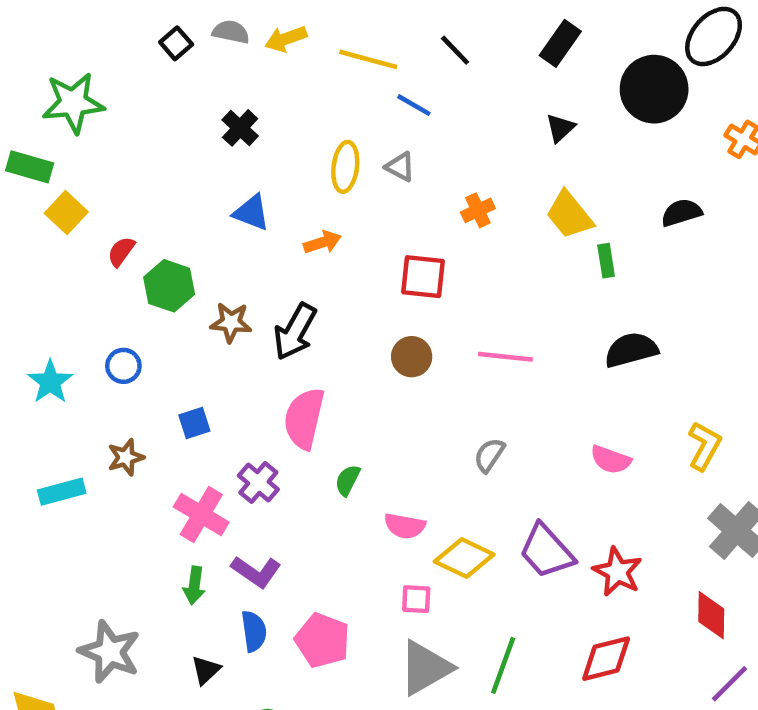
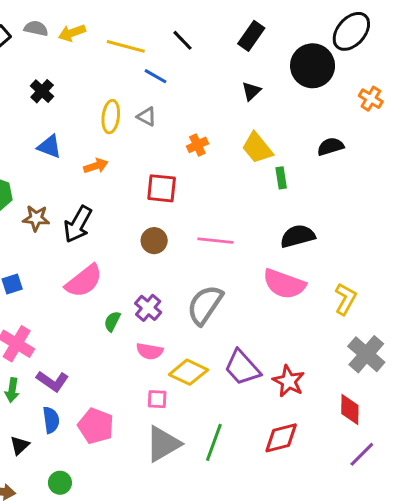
pink semicircle: (304, 418) -> (84, 281), turned -141
gray semicircle: (489, 455) -> (205, 305), size x1.8
pink semicircle: (611, 460) -> (284, 284), moved, size x1.6
purple cross: (258, 482) -> (148, 308), moved

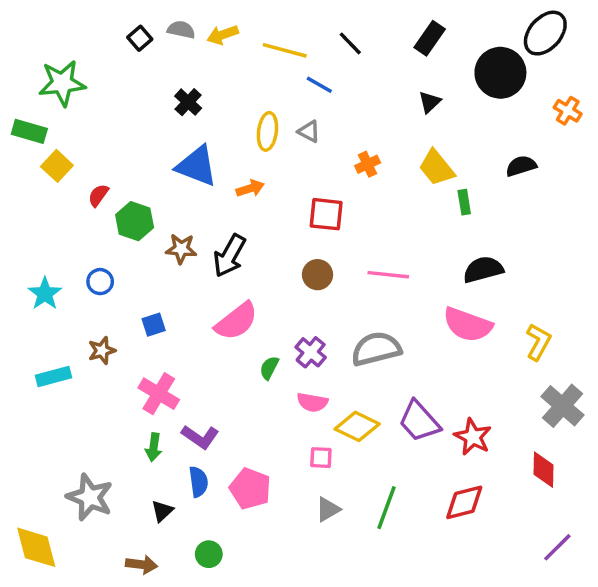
blue triangle: (49, 146) -> (197, 166), size x1.5
gray semicircle: (205, 305) -> (376, 349), turned 42
gray triangle: (163, 444) -> (328, 509), size x0.6
purple line: (362, 454) -> (557, 547), moved

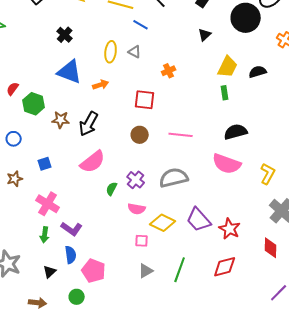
yellow trapezoid: (437, 168) -> (228, 67), moved, turned -115
pink pentagon: (250, 489) -> (94, 271), moved

